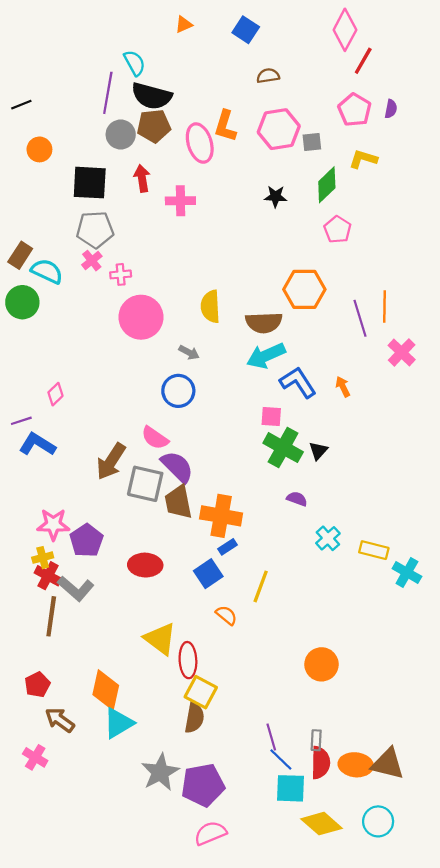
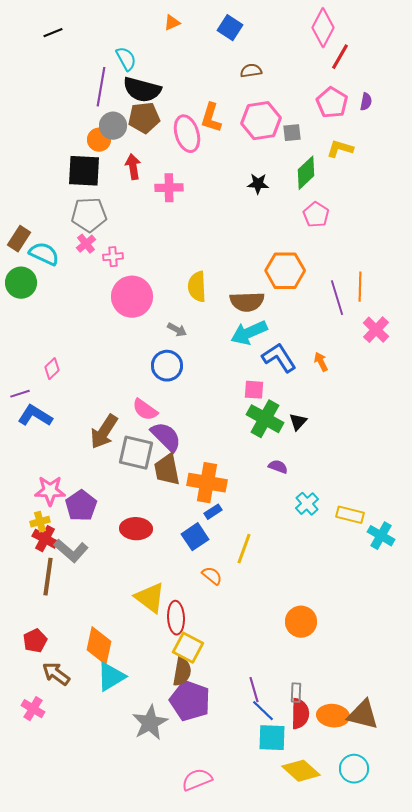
black line: (21, 105) -> (53, 33), moved
orange circle: (39, 149) -> (99, 140), moved
purple pentagon: (203, 785) -> (190, 701), moved, turned 30

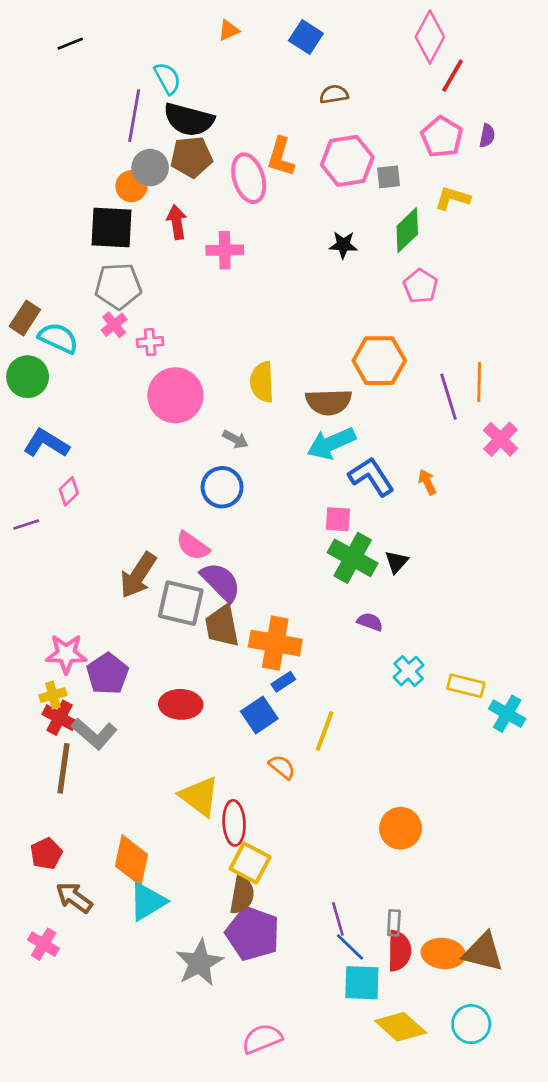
blue L-shape: (35, 416) -> (46, 443), moved

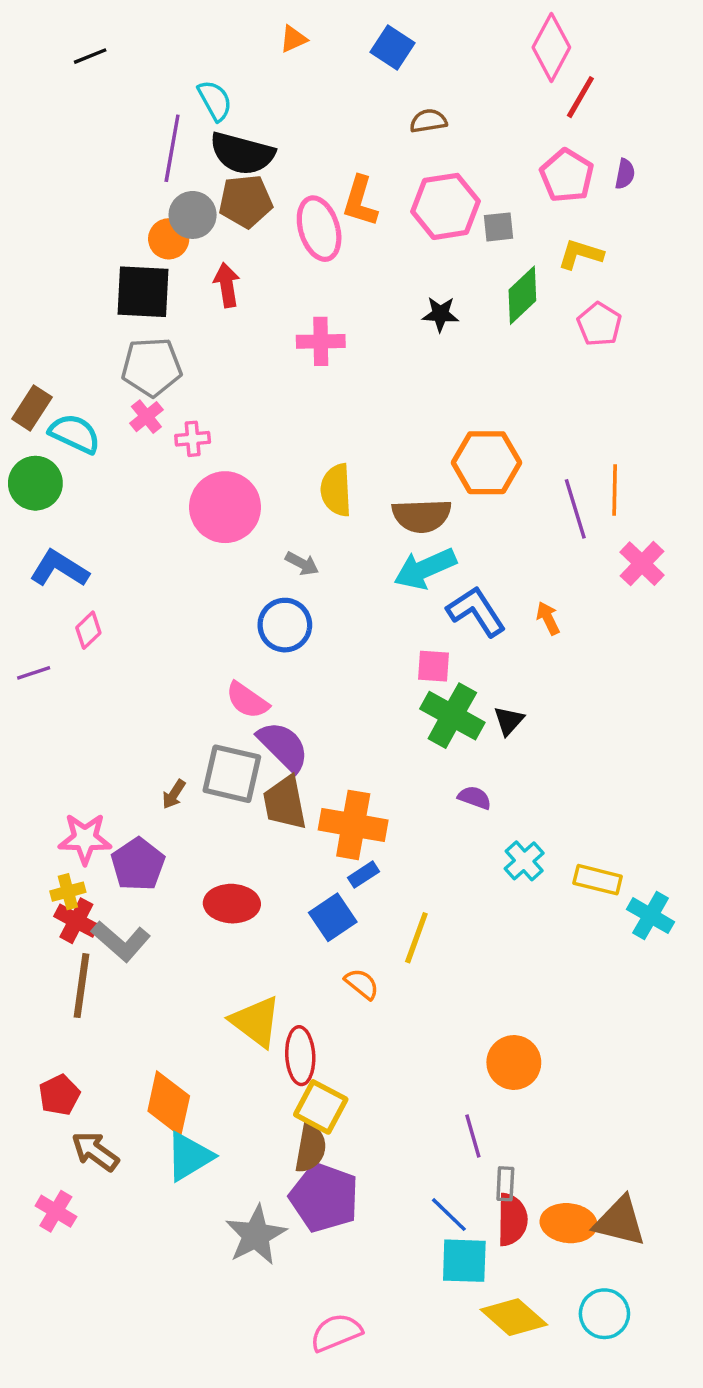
pink cross: (225, 250) -> (321, 341), moved
pink pentagon: (421, 286) -> (599, 324), moved
brown arrow: (138, 575) -> (174, 794), moved, size x0.5
purple line: (338, 919) -> (473, 1136), moved

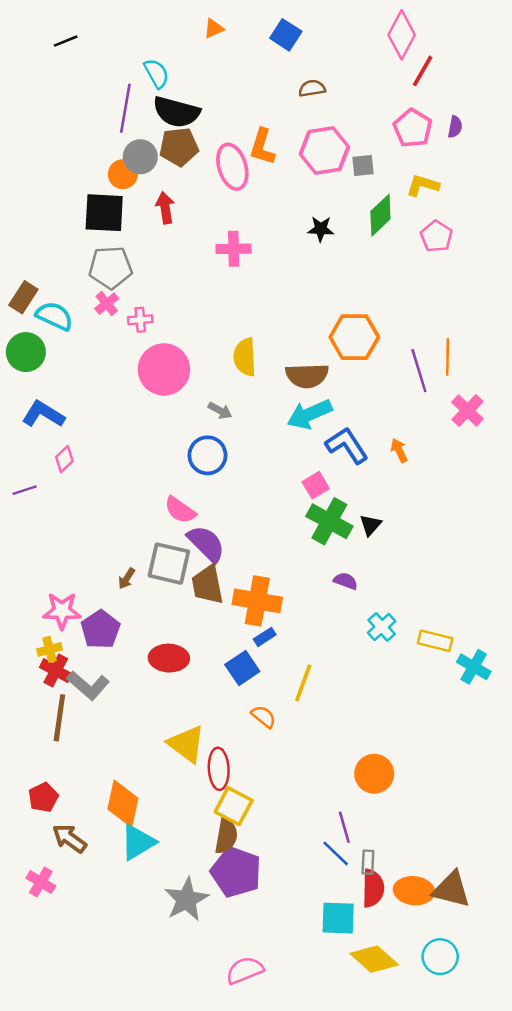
pink square: (434, 666) -> (316, 485), turned -35
blue line: (449, 1215) -> (336, 853), moved

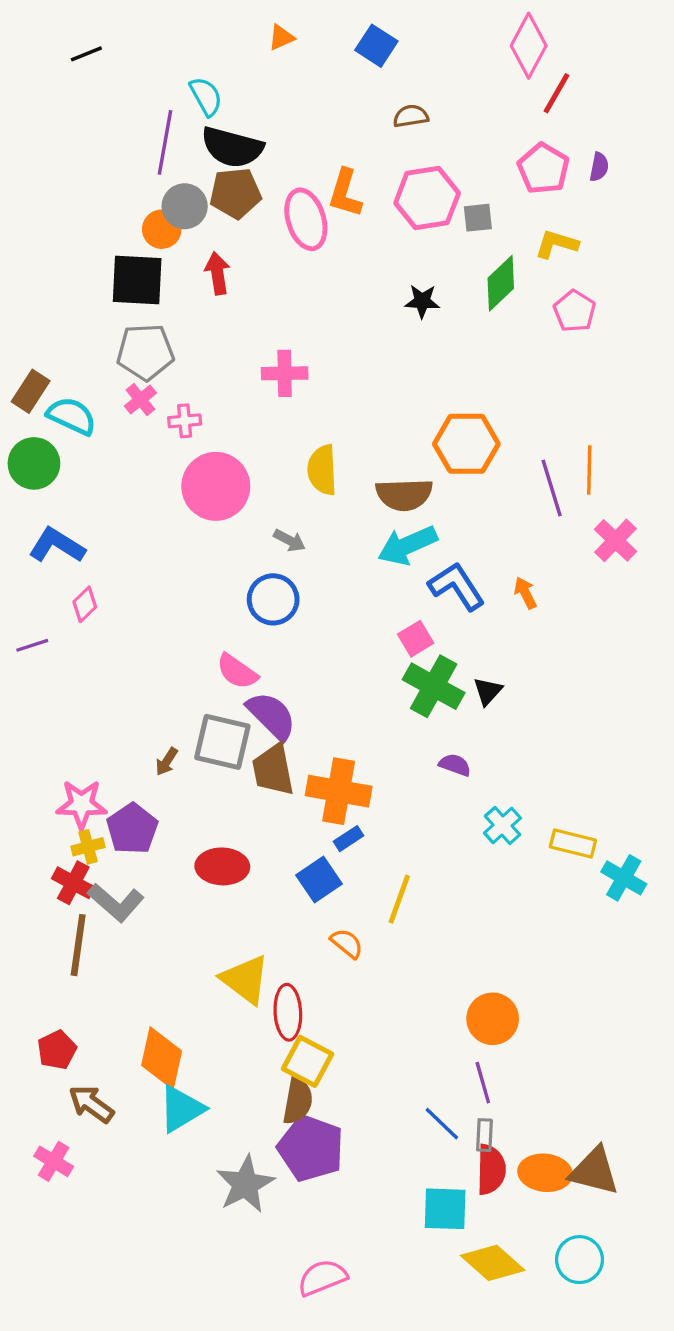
pink cross: (234, 249) -> (285, 373), moved
yellow cross: (49, 649) -> (88, 847), moved
purple line: (344, 827) -> (483, 1083), moved

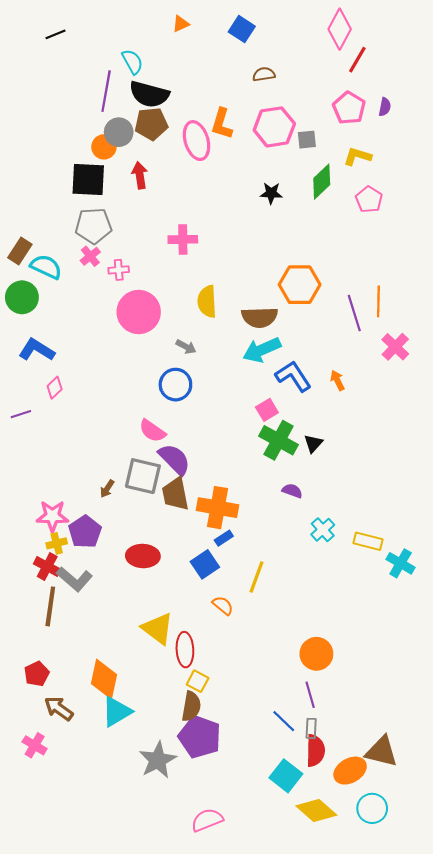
yellow square: (308, 1061) -> (198, 681), size x0.7
orange ellipse: (545, 1173) -> (350, 771), moved, turned -36
cyan square: (445, 1209) -> (286, 776), turned 36

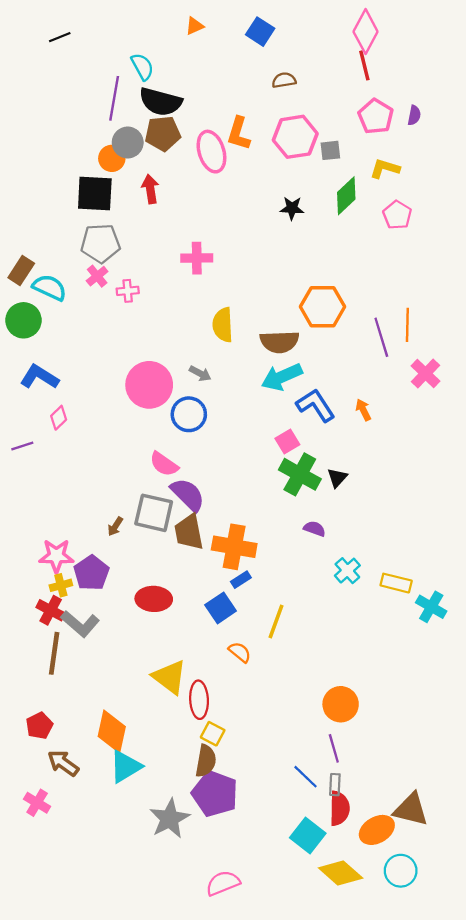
red line: (357, 60) -> (364, 65), moved, turned -44
pink circle: (139, 312) -> (149, 385), moved

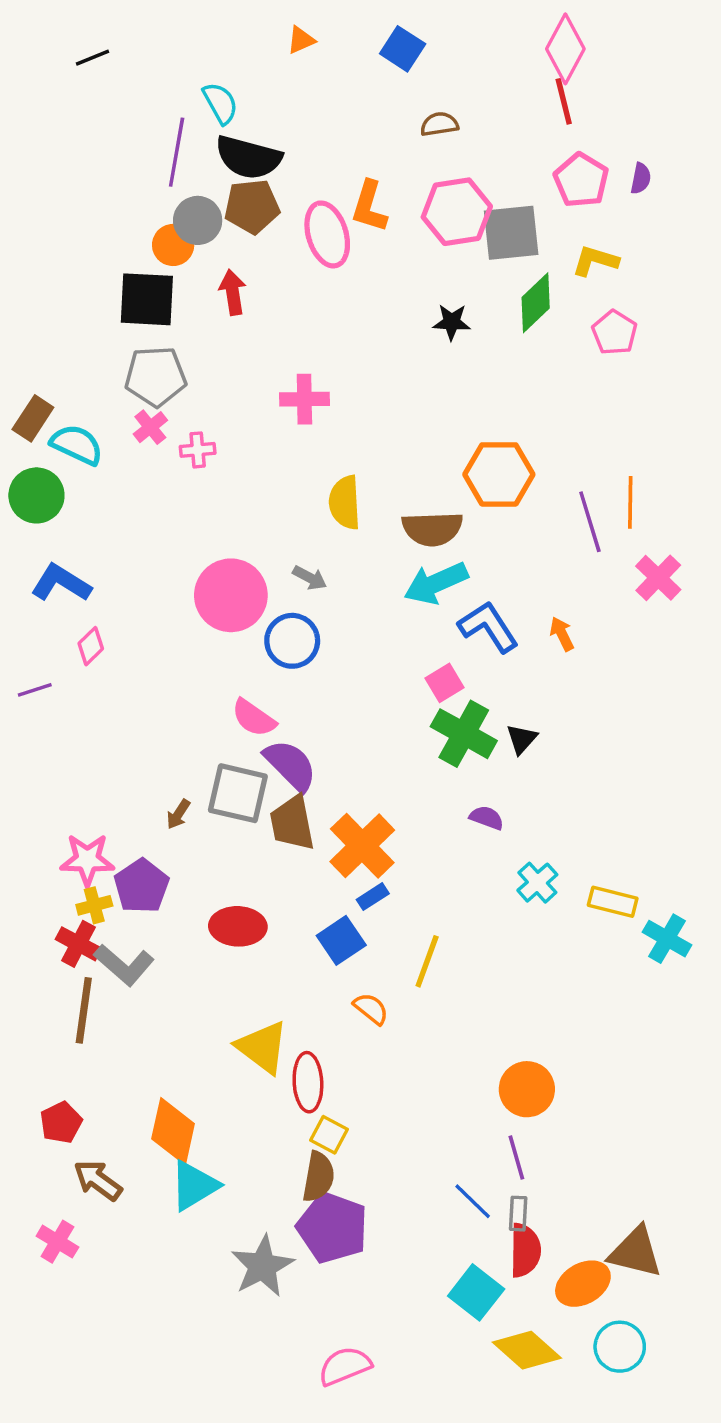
gray square: (330, 150) -> (511, 233), size x1.8
orange cross: (234, 547) -> (362, 846), turned 36

